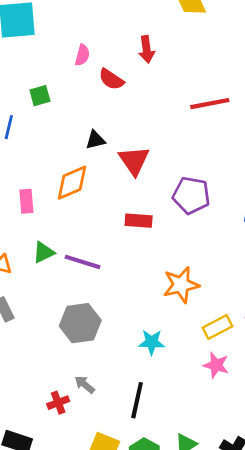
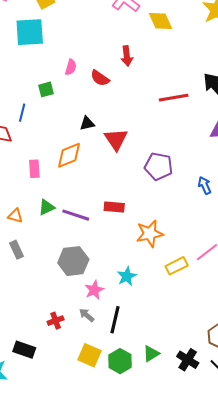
pink semicircle: (82, 55) -> (71, 67), moved
red rectangle: (139, 221) -> (114, 207), moved
cyan star: (152, 342) -> (127, 276), turned -30
pink star: (216, 365) -> (94, 290), moved, turned 30
gray arrow: (85, 385) -> (87, 315), moved

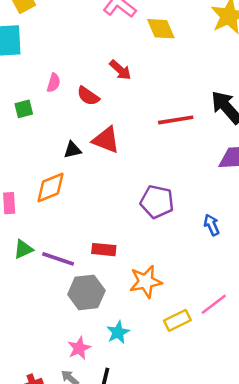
red arrow: (127, 56) -> (120, 70), turned -42
red triangle: (116, 139) -> (106, 140), moved, turned -35
gray hexagon: (73, 261) -> (86, 292), moved

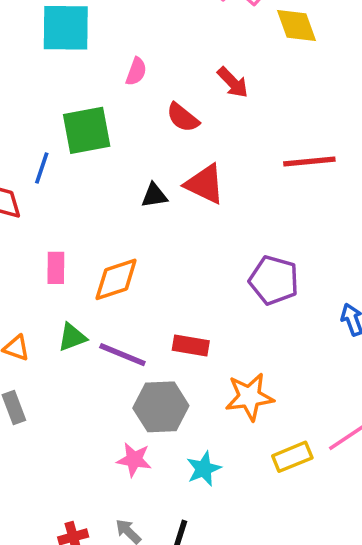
pink semicircle: (54, 83) -> (136, 72), moved
green square: (24, 109) -> (87, 130), size x1.8
orange diamond: (50, 188) -> (116, 279), moved
pink star: (79, 348) -> (134, 460), moved, turned 30

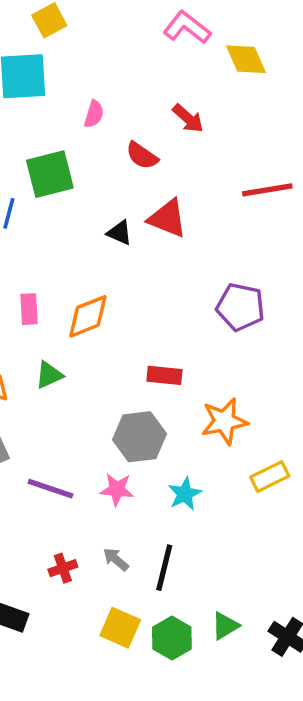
black triangle: (154, 196) -> (119, 233), turned 36
purple line: (122, 355) -> (51, 489), moved

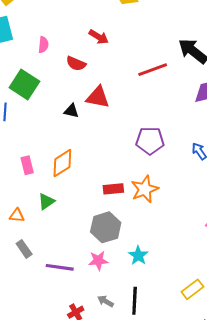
green square: (50, 174) -> (24, 85), turned -32
orange star: (224, 421) -> (145, 189), moved
yellow rectangle: (270, 477) -> (192, 289), moved

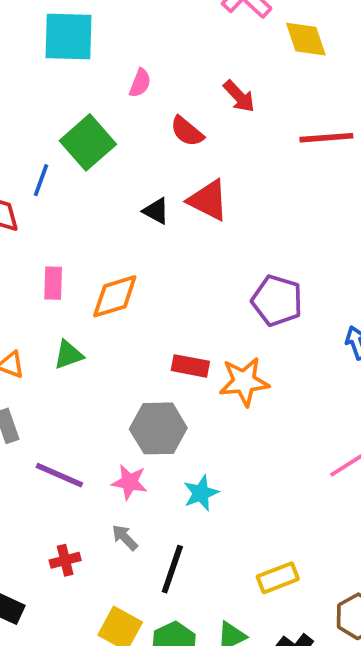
red line: (153, 70) -> (326, 138), moved
gray arrow: (106, 301) -> (125, 538), moved

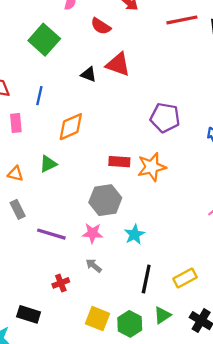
blue line: (41, 180) -> (39, 96), moved
pink rectangle: (53, 283) -> (16, 123), moved
black line: (172, 569) -> (146, 279), moved

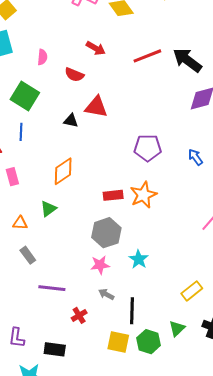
blue line: (39, 96) -> (21, 132), moved
purple line: (51, 234) -> (52, 288), moved
black line: (146, 279) -> (132, 311), moved

